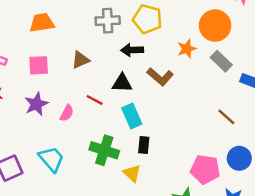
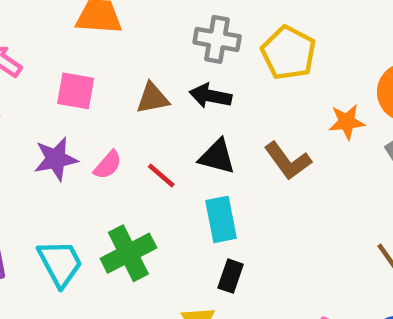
black arrow: (132, 50) -> (211, 96), moved
pink semicircle: (67, 113) -> (108, 165), moved
green cross: (104, 150) -> (128, 253), moved, turned 32

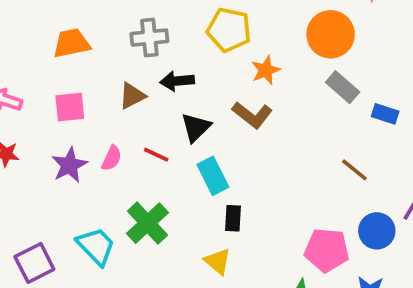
gray cross: (217, 39) -> (149, 38), moved
orange star: (347, 122) -> (266, 70), moved
black triangle: (217, 157) -> (196, 127), turned -44

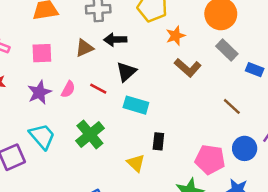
brown L-shape: (252, 115) -> (188, 68), moved
cyan rectangle: (213, 176) -> (136, 105), turned -50
black rectangle: (233, 218) -> (158, 141), moved
cyan trapezoid: (96, 246) -> (42, 136), moved

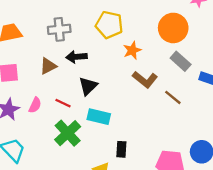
brown line: (232, 106) -> (173, 97), moved
green cross: (90, 134) -> (68, 133), moved

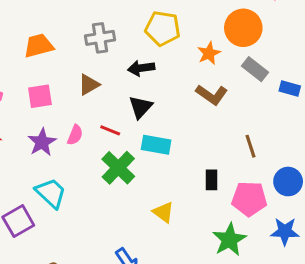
orange star: (132, 50) -> (209, 53), moved
black arrow: (76, 57) -> (141, 68), moved
brown line: (173, 97) -> (251, 146), moved, turned 36
black rectangle: (121, 149) -> (212, 180), moved

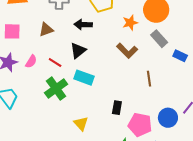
brown line: (251, 146) -> (149, 79), moved

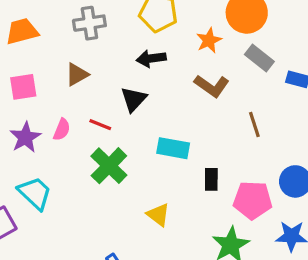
black arrow: (83, 25) -> (151, 58), moved
cyan rectangle: (84, 78) -> (173, 148), moved

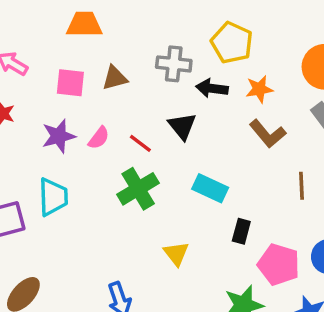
gray cross: (89, 23) -> (174, 64), moved
orange star: (209, 40) -> (259, 89), moved
brown triangle: (77, 74) -> (115, 78), moved
black triangle: (134, 99) -> (182, 126), turned -36
cyan trapezoid: (35, 193) -> (53, 197), turned 30

